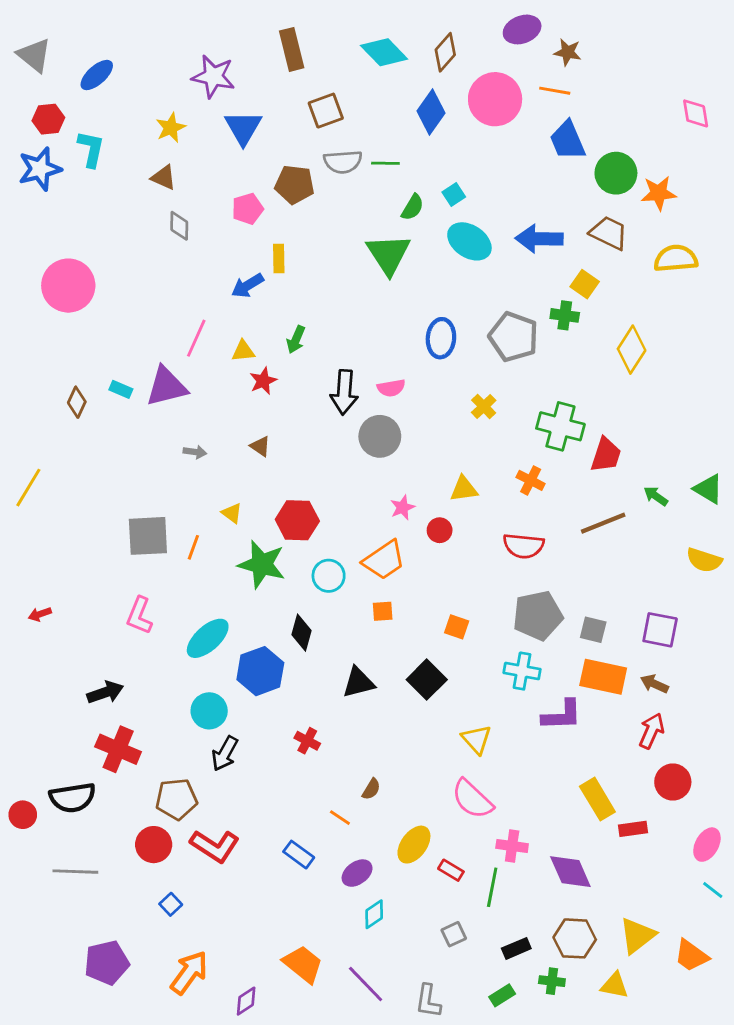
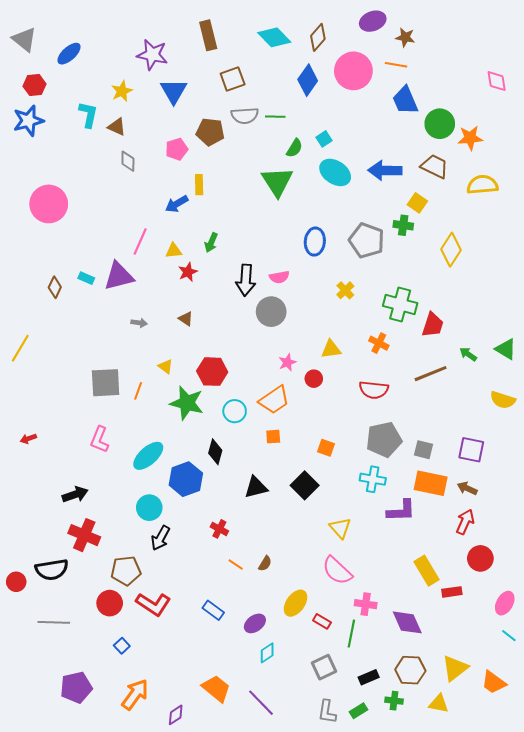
cyan L-shape: (91, 149) -> (88, 115), moved
orange line: (340, 818) -> (236, 565), moved
gray square: (454, 934) -> (324, 667), size x1.4
gray L-shape: (428, 1001) -> (327, 712), moved

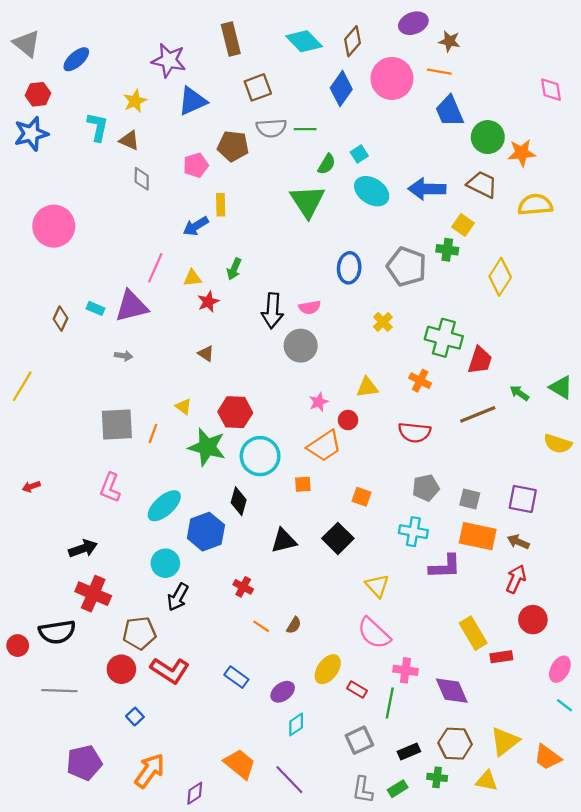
blue triangle: (174, 91) -> (192, 101), turned 36
gray arrow: (139, 323) -> (124, 356), moved
orange trapezoid: (274, 400) -> (324, 446), moved
cyan circle: (235, 411) -> (260, 456), size x1.5
gray pentagon: (384, 440) -> (426, 488), size x0.7

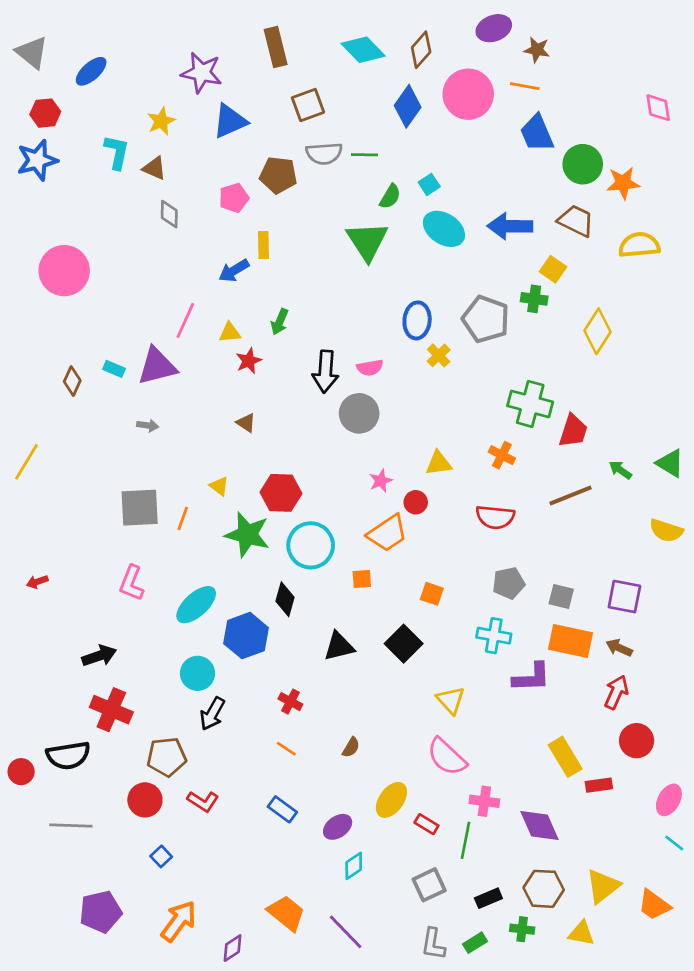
yellow cross: (383, 322) -> (439, 355), moved
orange line: (261, 626) -> (286, 749), moved
red L-shape: (170, 670) -> (203, 801), size x0.7

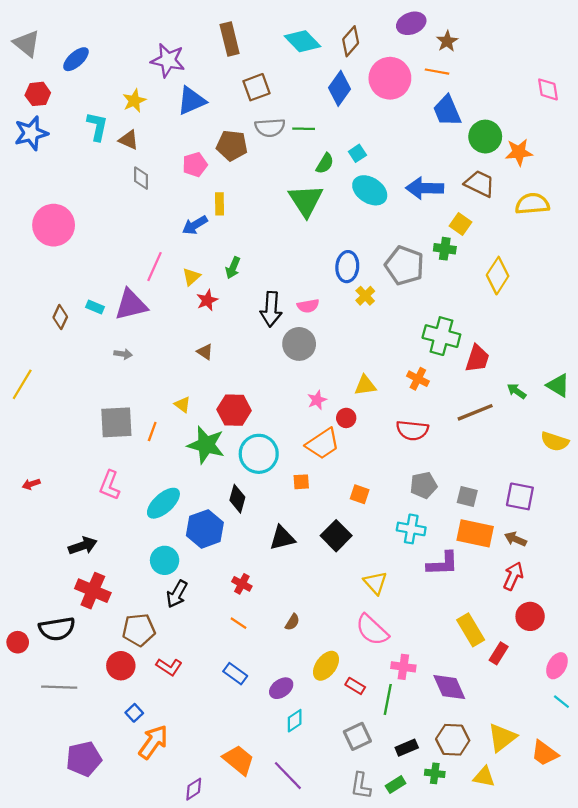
brown star: (537, 50) -> (447, 41), turned 30
yellow triangle: (230, 333) -> (191, 277), turned -36
red rectangle: (599, 785) -> (499, 653), turned -50
orange arrow: (179, 921) -> (153, 742), moved

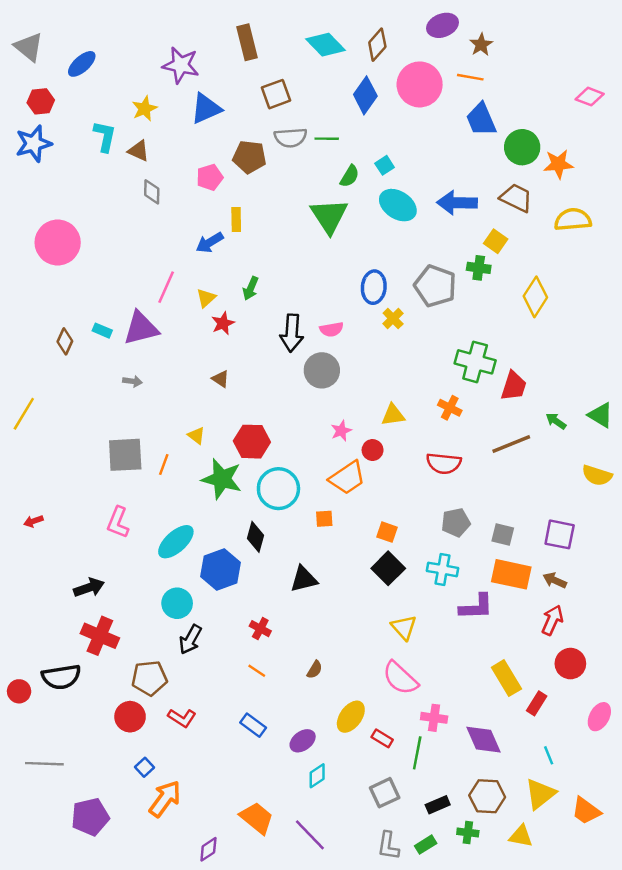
pink diamond: (548, 89) -> (590, 97), turned -60
black square: (336, 536) -> (388, 568), moved
gray line: (59, 687) -> (44, 764), moved
cyan line: (561, 702) -> (549, 755), moved, turned 30

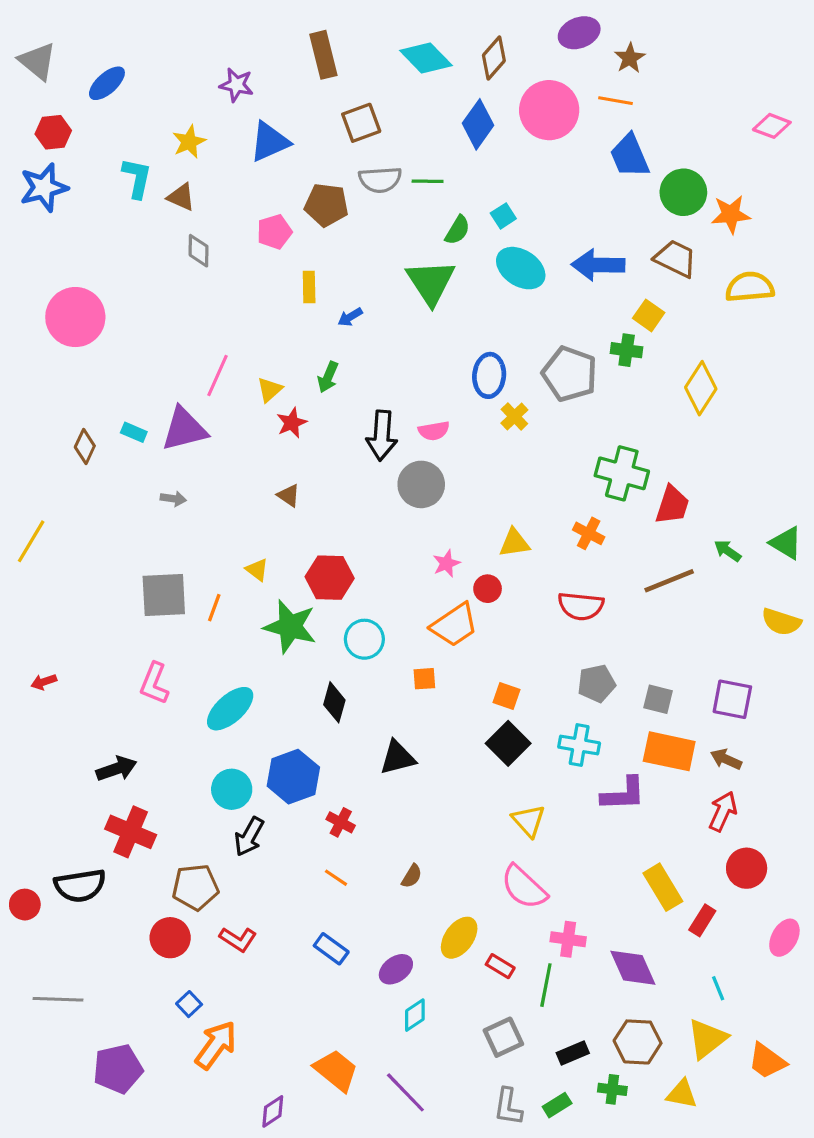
purple star: (181, 65) -> (236, 85), size x0.7
blue arrow: (210, 243) -> (350, 317), moved, size x0.7
cyan circle: (278, 489) -> (364, 639), size x0.7
blue hexagon: (221, 569) -> (293, 777), moved

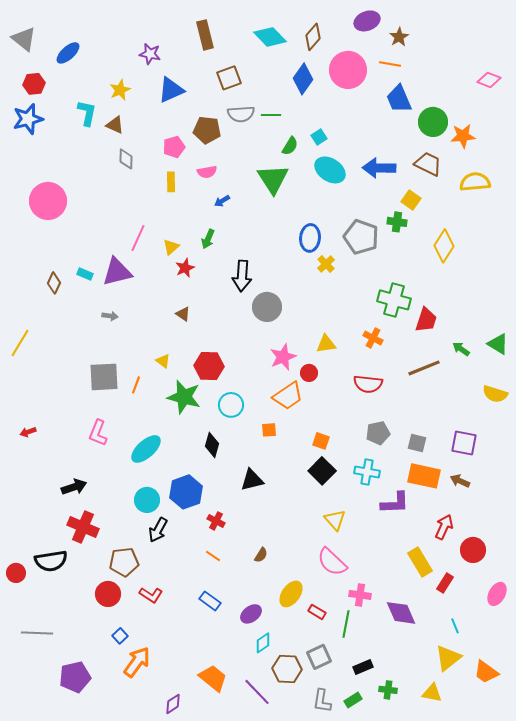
yellow rectangle: (309, 287) -> (171, 182), moved
pink semicircle: (434, 431) -> (207, 172), moved
pink star: (446, 563) -> (283, 357), size x1.5
red arrow: (723, 811) -> (444, 527), moved
brown hexagon: (638, 1042) -> (287, 669), moved

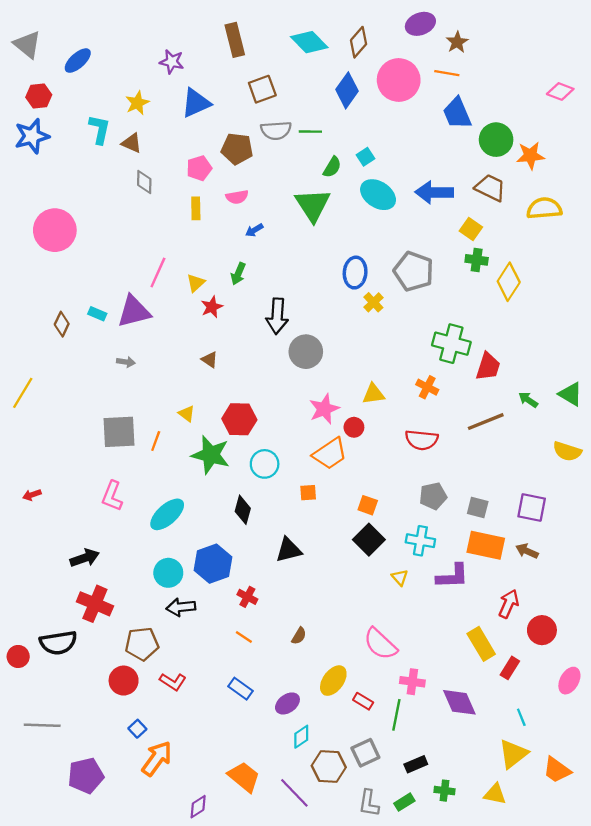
green cross: (397, 222) -> (477, 260), moved
yellow triangle: (335, 520) -> (400, 577), moved, size x0.7
black arrow: (158, 530) -> (181, 607), turned 55

